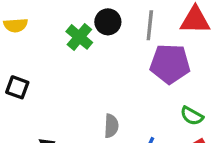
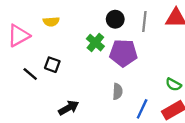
green cross: (79, 37) -> (95, 43), moved
purple pentagon: (170, 64) -> (123, 53), moved

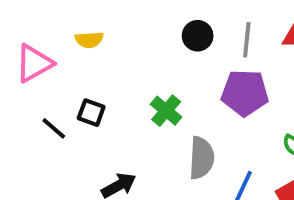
green cross: (95, 43) -> (166, 111), moved
purple pentagon: (123, 53) -> (245, 93), moved
gray semicircle: (118, 91) -> (202, 158), size x1.5

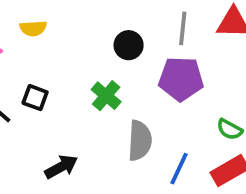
black circle: (198, 36) -> (129, 45), moved

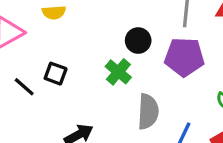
black circle: (129, 45) -> (138, 41), moved

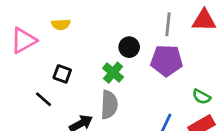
black line: (24, 87) -> (43, 99), moved
gray semicircle: (148, 112) -> (109, 105), moved

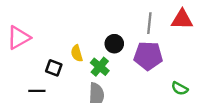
yellow semicircle: (61, 24) -> (77, 53), moved, turned 77
black line: (43, 99) -> (37, 91), turned -42

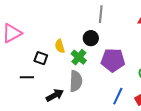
gray line: (149, 23) -> (101, 14), moved
purple pentagon: (148, 56) -> (113, 60), moved

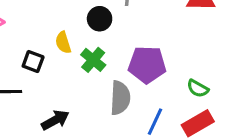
black circle: (91, 38) -> (100, 19), moved
gray semicircle: (76, 81) -> (120, 98), moved

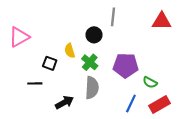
green semicircle: (198, 88) -> (150, 82), moved
gray semicircle: (120, 98) -> (92, 88), moved

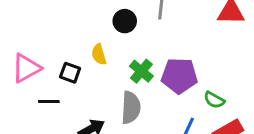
black circle: (94, 35) -> (125, 21), moved
pink triangle: (19, 37) -> (26, 68), moved
green cross: (90, 62) -> (141, 71), moved

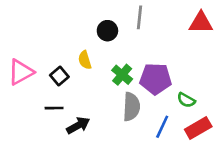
black square: (70, 73) -> (59, 76), turned 30
black line: (49, 101) -> (54, 108), moved
gray semicircle: (131, 108) -> (131, 107), moved

